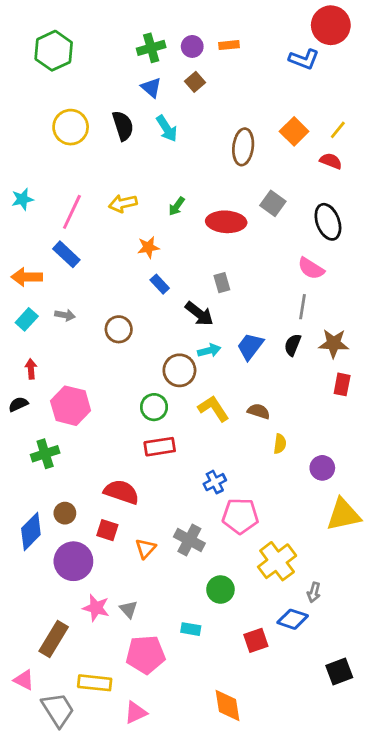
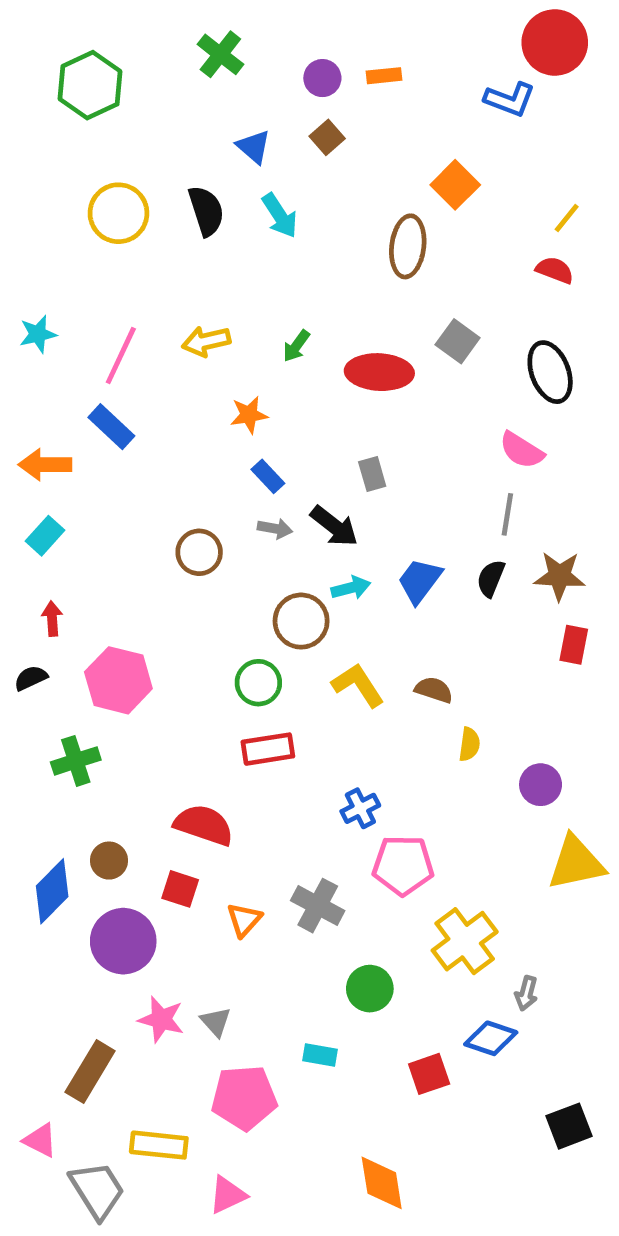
green cross: (151, 48) -> (220, 54), moved, turned -36
orange square: (294, 131) -> (455, 185), moved
gray arrow: (65, 315) -> (275, 529), moved

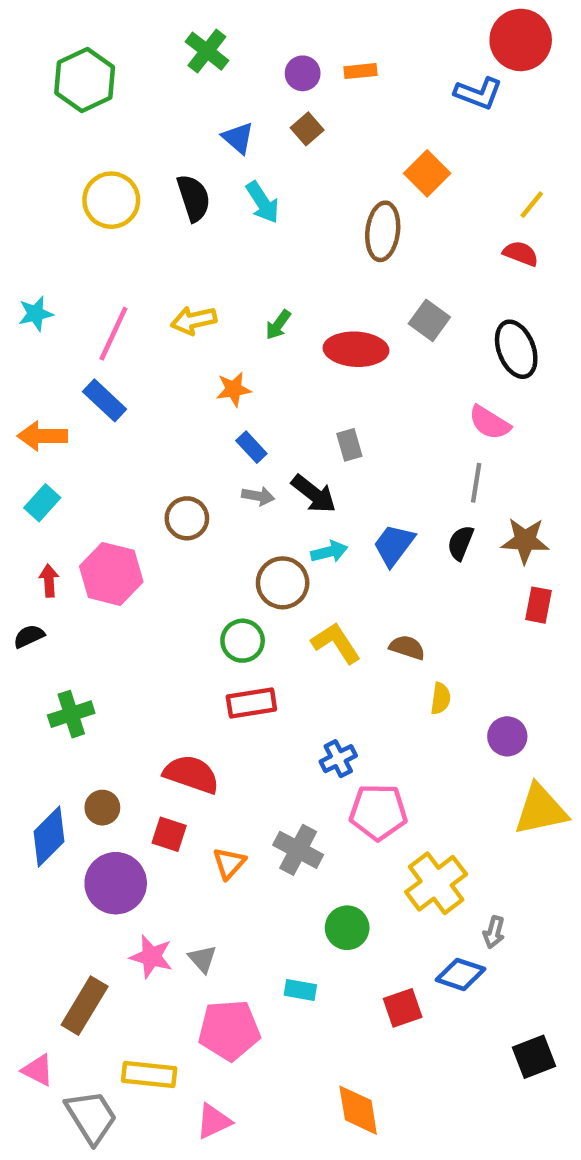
pink hexagon: (118, 680) -> (111, 574), moved

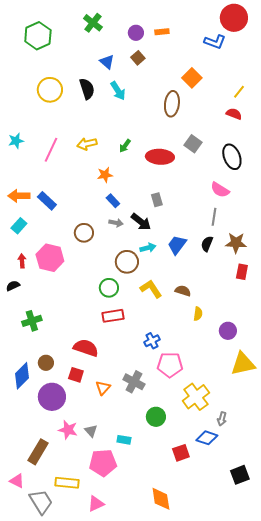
blue rectangle: (105, 400) -> (47, 201), moved
cyan rectangle: (300, 990) -> (124, 440), moved

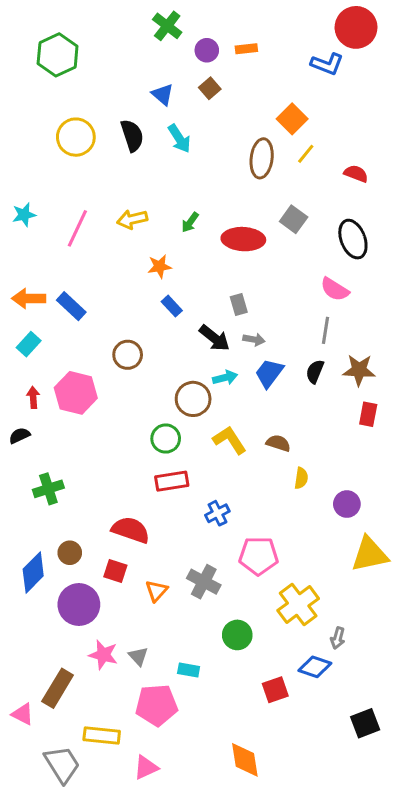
green cross: (93, 23) -> (167, 26), moved
yellow line: (239, 92) -> (306, 154), moved
gray arrow: (116, 223) -> (254, 340), moved
blue cross: (152, 341) -> (217, 513), moved
pink triangle: (17, 481) -> (23, 714), moved

